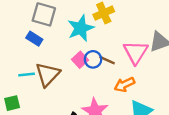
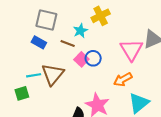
cyan star: (81, 28) -> (80, 31), size x0.6
brown line: (107, 60) -> (68, 43), moved
green square: (12, 103) -> (22, 93), moved

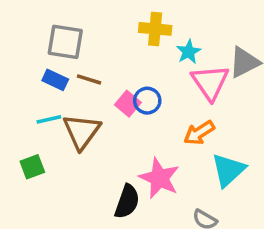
yellow cross: (101, 16) -> (155, 29), turned 36
cyan star: (80, 31) -> (189, 52), moved
brown line: (68, 43) -> (89, 79), moved
cyan line: (34, 75) -> (49, 119), moved

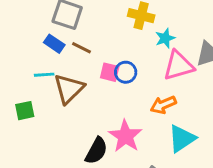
pink triangle: (210, 82) -> (179, 66), turned 40
pink square: (128, 104) -> (110, 72), turned -36

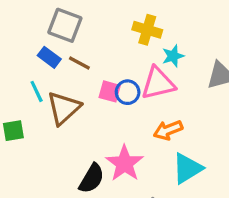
pink triangle: (179, 66) -> (158, 83), moved
cyan line: (44, 75) -> (37, 91), turned 66

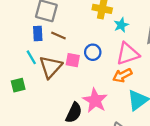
blue rectangle: (49, 57) -> (38, 34), turned 56
pink triangle: (158, 83) -> (128, 54), moved
pink square: (110, 91) -> (73, 60), moved

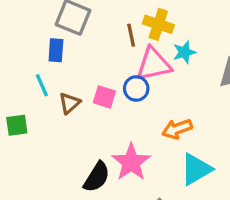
brown line: (58, 35) -> (131, 35), moved, turned 48
pink triangle: (128, 54) -> (154, 64), moved
brown triangle: (51, 67) -> (69, 103), size x0.6

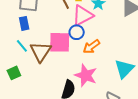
pink square: (104, 97) -> (60, 42), size x1.6
brown triangle: (69, 103) -> (41, 52), size x1.6
orange arrow: (177, 129) -> (91, 47), moved

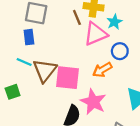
blue circle: (77, 32) -> (120, 51), moved
pink square: (60, 42) -> (68, 78), moved
cyan line: (22, 46) -> (24, 62), turned -32

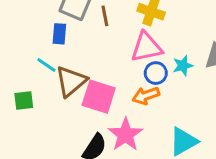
brown line: (77, 17) -> (105, 16), moved
cyan star: (114, 22) -> (183, 66), moved
blue circle: (120, 51) -> (156, 73), moved

